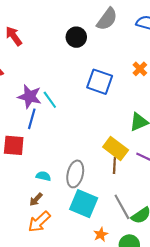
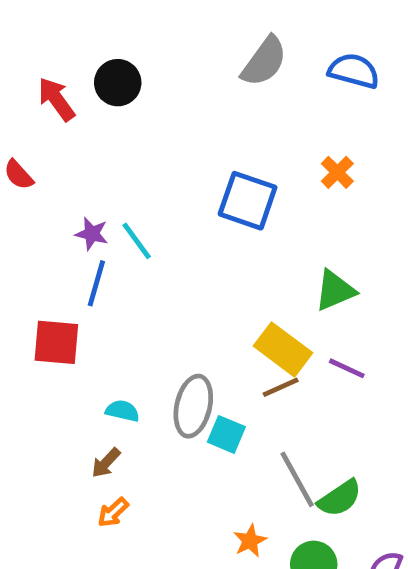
black circle: (76, 37) -> (118, 83), moved
purple star: (30, 97) -> (92, 234), size x0.6
brown line: (114, 165) -> (281, 387), turned 63
cyan square: (84, 204) -> (226, 434), moved, size x0.6
orange arrow: (39, 222) -> (113, 512), size x0.6

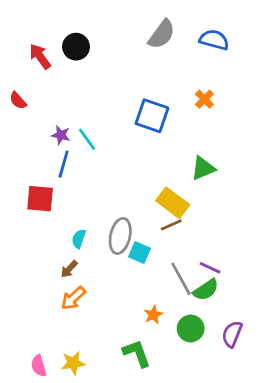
purple line: (347, 368) -> (210, 268), moved
cyan semicircle: (122, 411) -> (79, 239), turned -84
orange arrow: (113, 512) -> (73, 298), size x1.4

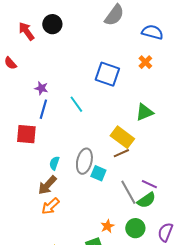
blue semicircle: (214, 40) -> (152, 32), moved
cyan line: (87, 139) -> (76, 104), moved
brown arrow: (69, 269) -> (47, 185), size x1.5
orange star: (153, 315) -> (107, 226), moved

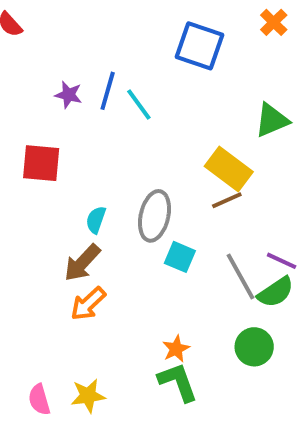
purple star: (41, 88) -> (69, 95), moved
blue line: (43, 109) -> (108, 91), moved
cyan square: (98, 173) -> (180, 257), moved
orange star: (107, 226) -> (176, 349), moved

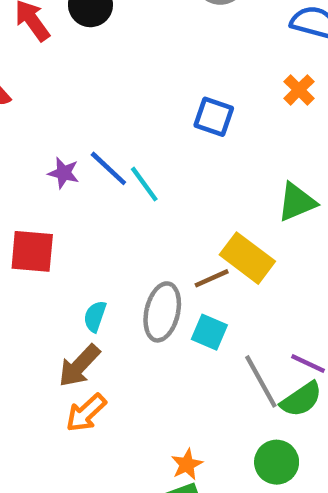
blue square: (199, 46) -> (214, 117), size x0.7
blue line: (108, 91) -> (108, 168), turned -63
brown line: (227, 200) -> (212, 278), moved
cyan square: (180, 257) -> (209, 332), moved

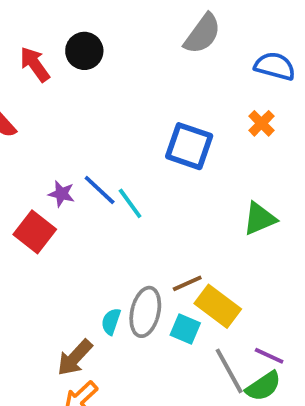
blue square: (214, 117) -> (189, 146), size x1.4
red square: (32, 251) -> (35, 232), moved, turned 33
yellow rectangle: (247, 258) -> (218, 306), moved
cyan semicircle: (95, 316) -> (111, 321), moved

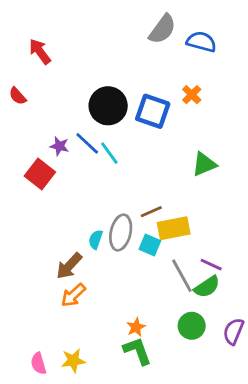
black circle: (84, 51) -> (108, 106), moved, size x1.4
blue semicircle: (275, 66) -> (201, 42), moved
orange cross: (261, 123) -> (192, 95), moved
yellow rectangle: (218, 306) -> (174, 228), turned -48

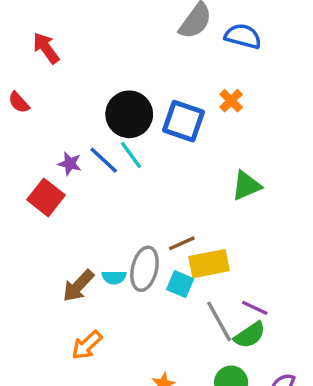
cyan line: (109, 153) -> (131, 155), moved
cyan semicircle: (96, 239) -> (114, 277), turned -108
brown arrow: (69, 266) -> (78, 286), moved

